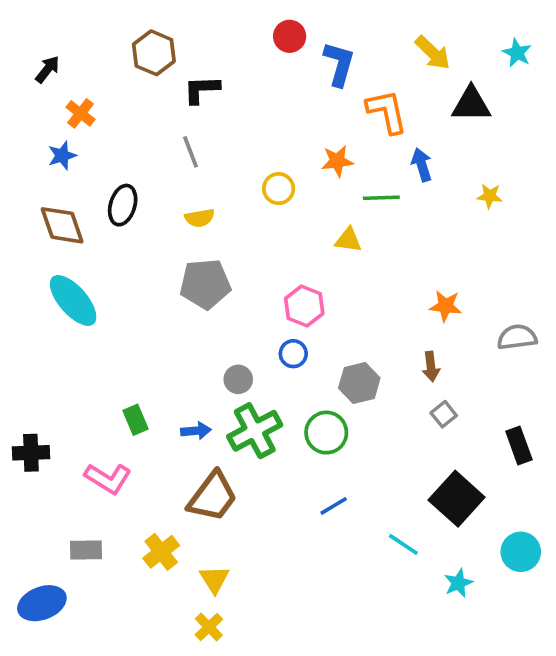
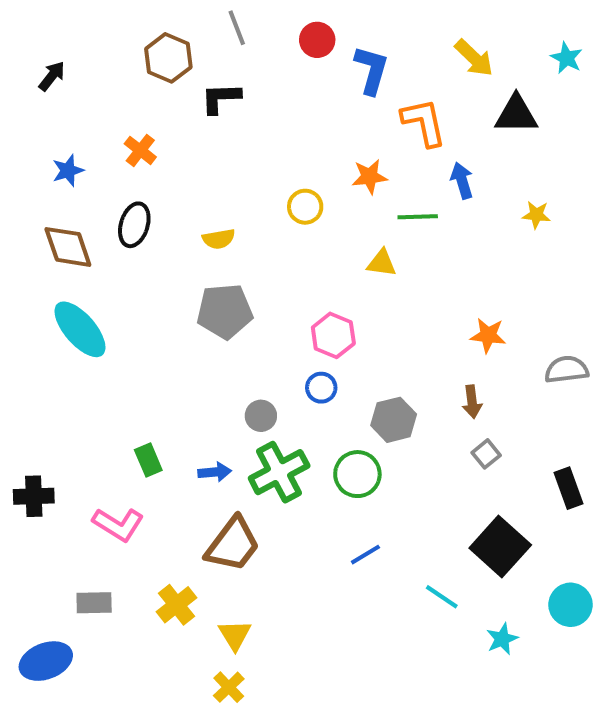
orange cross: (80, 113) -> (140, 150), moved
gray line: (191, 152) -> (237, 28), moved

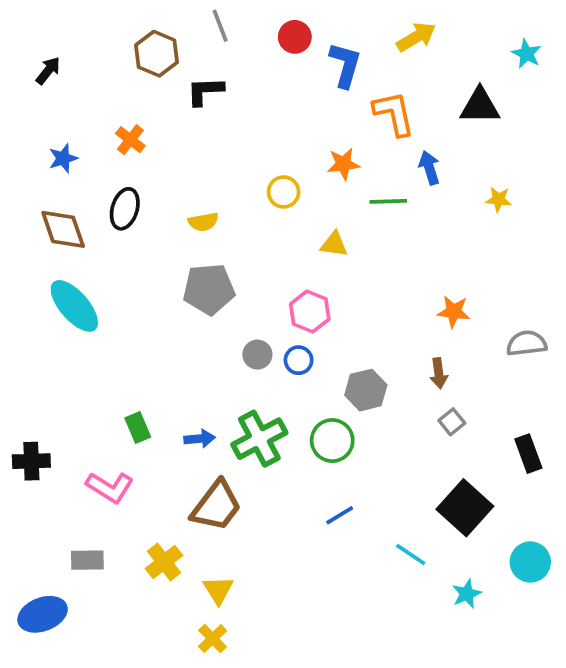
yellow arrow: (474, 58) -> (416, 37), moved, turned -75
yellow triangle: (382, 263) -> (334, 244), moved
gray circle: (261, 416) -> (257, 355), moved

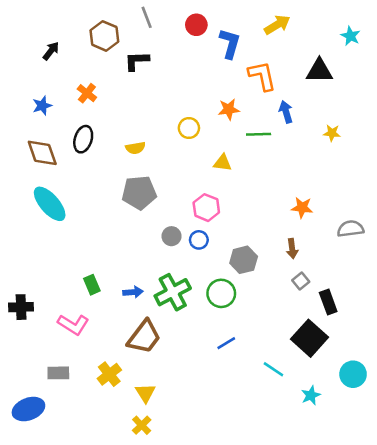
black arrow: (48, 71) -> (51, 51), moved
black rectangle: (528, 454) -> (328, 302), moved

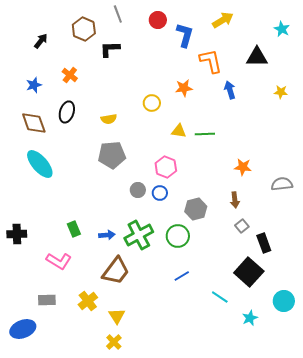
yellow star: (332, 133) -> (281, 92), moved
green line: (259, 134) -> (205, 134), moved
black cross: (21, 307) -> (17, 234), moved

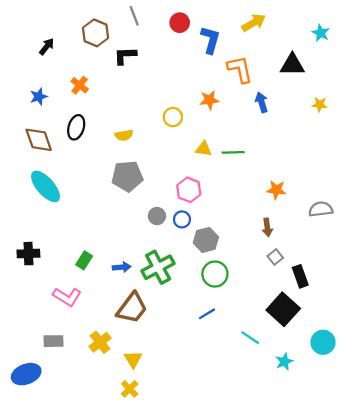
gray hexagon: (196, 209) -> (206, 240), moved
green rectangle: (74, 229) -> (84, 260), turned 56
black cross: (17, 234) -> (28, 254), moved
green circle: (178, 236) -> (215, 274), moved

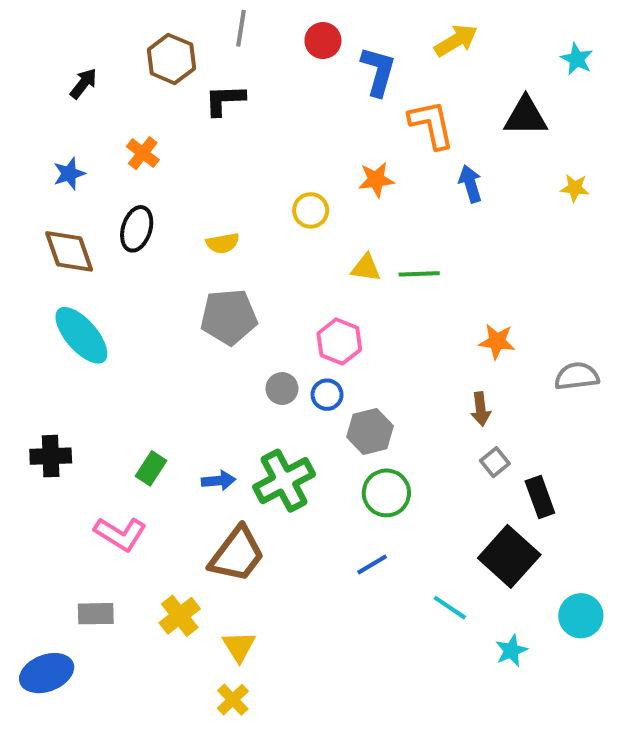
gray line: (134, 16) -> (241, 28), turned 30

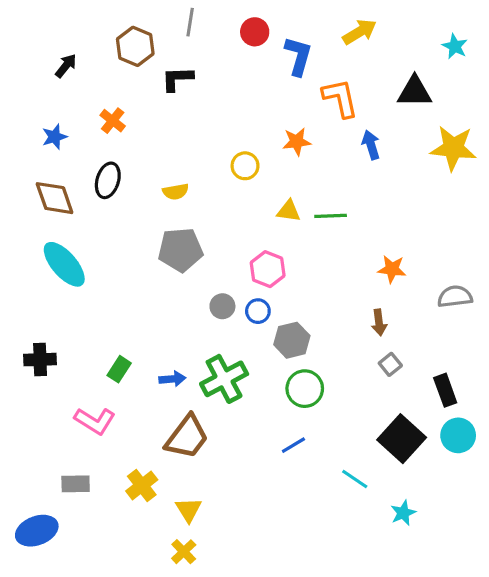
yellow star: (575, 188) -> (453, 148), size x2.0
black rectangle: (540, 497) -> (445, 390), moved
cyan circle: (581, 616) -> (458, 435), moved

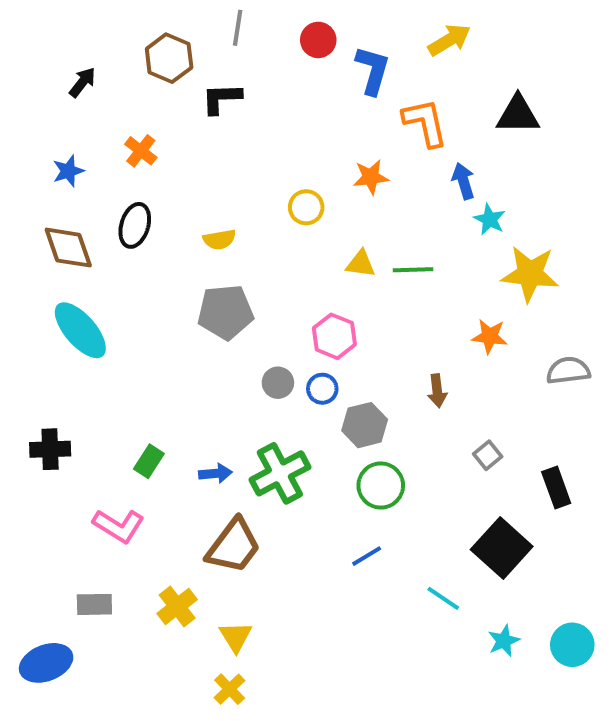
cyan star: (455, 46) -> (490, 219), moved
yellow star: (453, 148) -> (530, 274), moved
brown arrow: (379, 322) -> (437, 391), moved
cyan circle: (458, 435) -> (572, 645), moved

